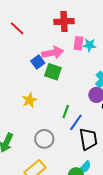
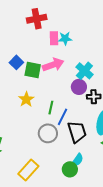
pink arrow: (53, 53) -> (53, 65), moved
yellow star: (30, 100) -> (26, 99), moved
gray circle: (44, 139) -> (48, 133), moved

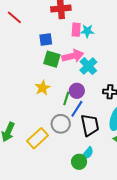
blue square: (16, 62) -> (46, 40), moved, turned 32
cyan cross: (84, 71) -> (88, 66), moved
purple circle: (79, 87) -> (77, 91), moved
yellow rectangle: (28, 170) -> (38, 138), moved

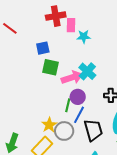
pink rectangle: (76, 30) -> (71, 25), moved
pink arrow: (73, 56) -> (72, 77), moved
yellow star: (43, 88) -> (49, 125), moved

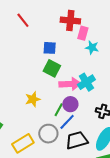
yellow star: (49, 125) -> (33, 99), moved
black trapezoid: (93, 130) -> (77, 140), turned -105

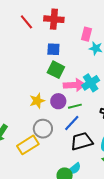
red cross: (70, 20) -> (54, 19), moved
purple circle: (70, 104) -> (58, 101), moved
green line: (59, 110) -> (75, 106), moved, turned 48
gray circle: (48, 134) -> (43, 129), moved

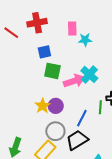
purple circle: (58, 101) -> (56, 106), moved
green line: (75, 106) -> (100, 107), moved, turned -56
black trapezoid: (82, 141) -> (77, 140), moved

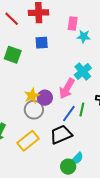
green square: (52, 71) -> (13, 55), moved
pink arrow: (74, 81) -> (67, 89), moved, turned 130
green line: (100, 107) -> (82, 110), moved
gray circle: (55, 131) -> (34, 110), moved

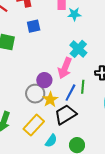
yellow star: (32, 96) -> (50, 99), moved
cyan semicircle: (77, 159) -> (51, 141), moved

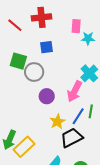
purple circle: (44, 80) -> (47, 96), moved
gray circle: (35, 94) -> (34, 72), moved
yellow rectangle: (34, 125) -> (24, 147), moved

